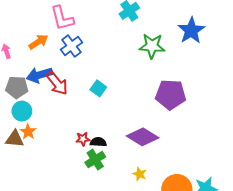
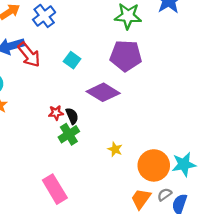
purple pentagon: (171, 95) -> (126, 56), moved
purple diamond: (143, 137) -> (103, 92), moved
black semicircle: (98, 142) -> (72, 116), turned 63

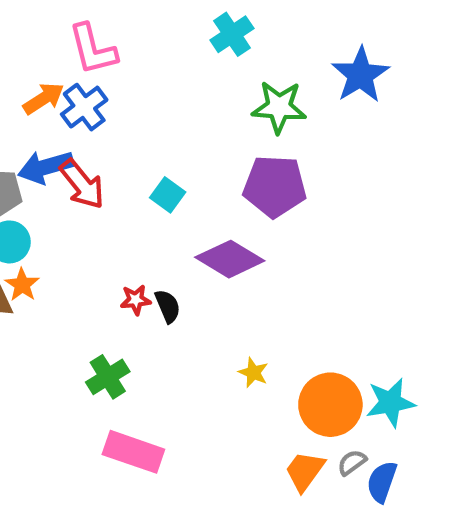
blue cross: (44, 16) -> (84, 107), moved
green cross: (69, 134) -> (108, 377), moved
pink rectangle: (55, 189) -> (133, 452), turned -40

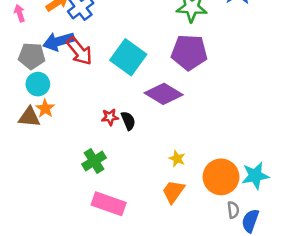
cyan square: (168, 195) -> (128, 57), size x1.8
gray semicircle: (352, 462) -> (233, 210), turned 119
orange trapezoid: (305, 471) -> (173, 192), moved

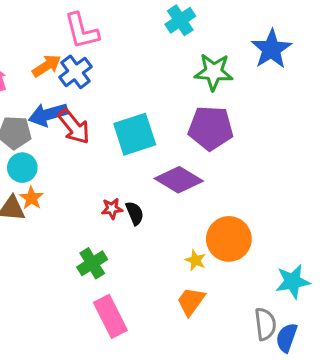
cyan square: (128, 57) -> (135, 134), turned 36
orange circle: (221, 177) -> (229, 239), moved
pink rectangle: (109, 204) -> (110, 316), turned 44
gray semicircle: (233, 210) -> (265, 324), size x1.5

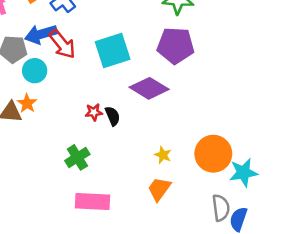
cyan circle: (22, 168) -> (35, 71), moved
orange circle: (229, 239) -> (213, 154), moved
pink rectangle: (110, 316) -> (93, 202), turned -60

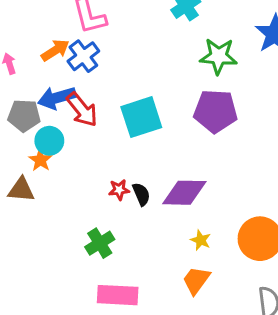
purple diamond: (149, 88) -> (184, 193), moved, turned -30
orange star: (27, 103) -> (40, 160), moved

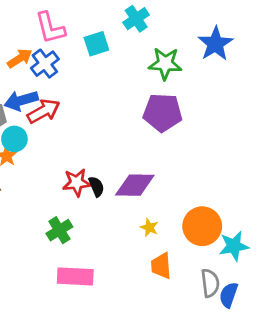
red arrow: (82, 110) -> (44, 111), turned -80
cyan square: (141, 117) -> (96, 44), moved, size x0.7
red star: (119, 190) -> (77, 183), size x1.5
orange trapezoid: (196, 280) -> (161, 266), moved, turned -40

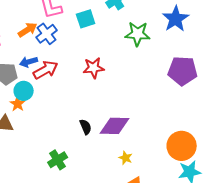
blue arrow: (21, 101) -> (29, 62), size x0.7
purple pentagon: (163, 112) -> (183, 71), moved
red star: (77, 183) -> (94, 68), moved
orange circle: (202, 226) -> (182, 146), moved

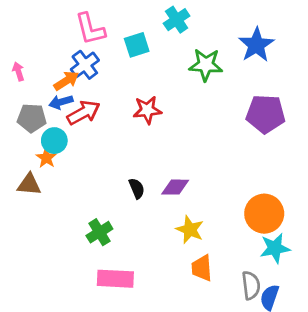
orange arrow: (28, 30) -> (66, 81), moved
purple diamond: (115, 126) -> (175, 187), size x0.7
yellow star: (126, 158) -> (190, 230), size x1.5

